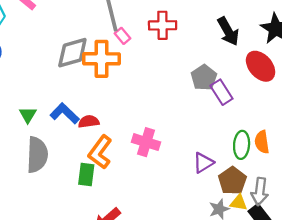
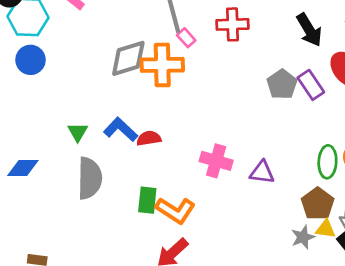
purple rectangle: (221, 92) -> (311, 85), moved
orange L-shape: (100, 152) -> (175, 210), moved, turned -92
purple triangle: (203, 163) -> (262, 172), moved, turned 40

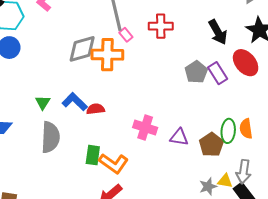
brown pentagon: (318, 204) -> (211, 145), moved

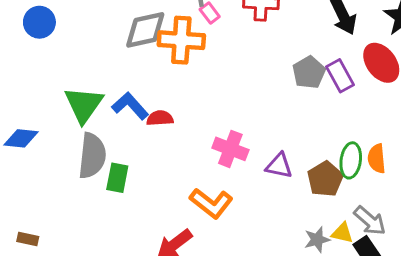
green triangle: (43, 102) -> (84, 105), size x1.8
green rectangle: (93, 155) -> (117, 178), moved
orange L-shape: (114, 163) -> (211, 203), moved
gray arrow: (244, 172) -> (370, 221), turned -60

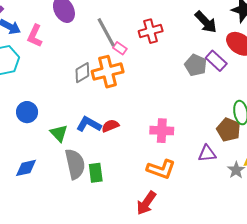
blue circle: (39, 22) -> (27, 112), moved
gray diamond: (145, 30) -> (82, 73), size x0.7
green triangle: (84, 105) -> (59, 133), size x0.7
purple triangle: (279, 166) -> (207, 154), moved

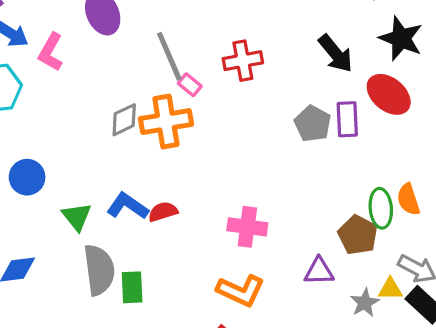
purple rectangle: (216, 61) -> (347, 119), turned 40

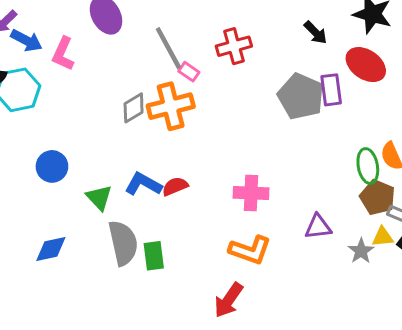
black arrow: (336, 54) -> (316, 33), size x0.7
gray pentagon: (313, 124) -> (301, 96), size x1.4
brown pentagon: (358, 235) -> (378, 197), moved

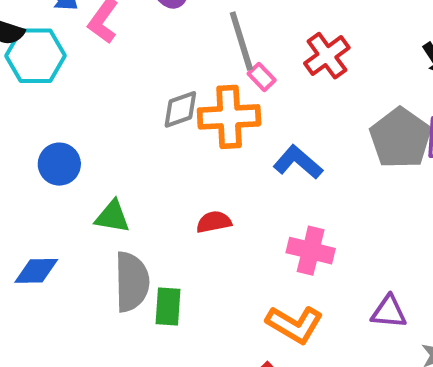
red cross: (234, 46) -> (327, 56), turned -32
blue L-shape: (143, 184) -> (298, 162), moved
green triangle: (99, 198) -> (112, 217), turned -48

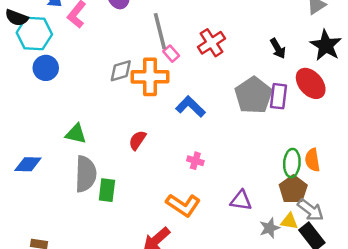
blue circle: (59, 164) -> (46, 68), moved
red semicircle: (214, 222) -> (137, 140), turned -48
pink cross: (311, 251) -> (195, 161), size x0.6

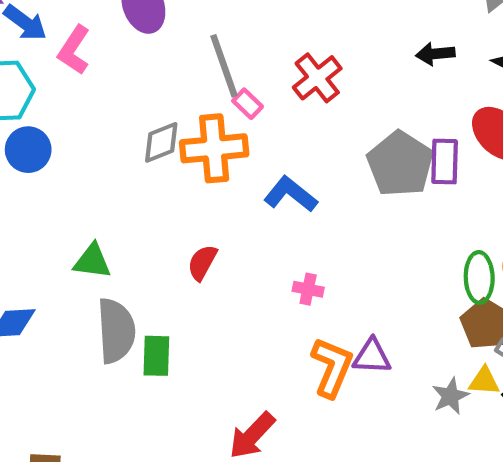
black arrow: (278, 48) -> (435, 54), moved, turned 120
purple triangle: (241, 200) -> (372, 356), moved
orange L-shape: (183, 205) -> (332, 367), moved, turned -96

